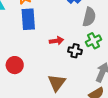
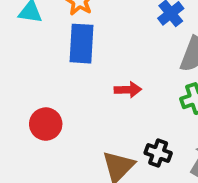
black cross: (75, 51) -> (158, 153), moved

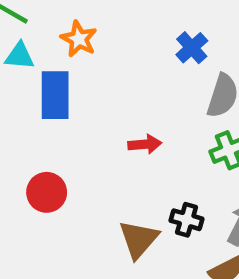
blue rectangle: (81, 44) -> (55, 95), moved

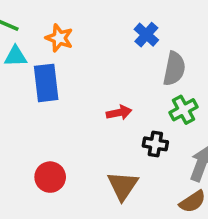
red circle: (47, 192) -> (50, 177), moved
black cross: (187, 220) -> (155, 144), moved

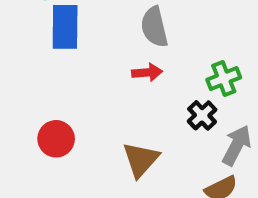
gray semicircle: (174, 69) -> (154, 27), moved, turned 148
black cross: (155, 144) -> (202, 115), moved, turned 30

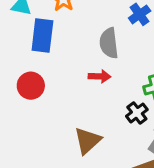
red circle: (56, 139) -> (31, 86), moved

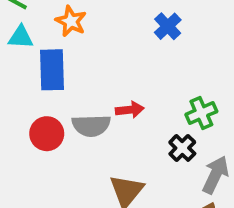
gray semicircle: (109, 43) -> (91, 126), moved, turned -76

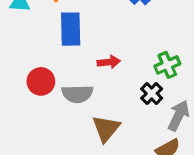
blue rectangle: (52, 70) -> (71, 29), moved
gray semicircle: (91, 126) -> (77, 94), moved

